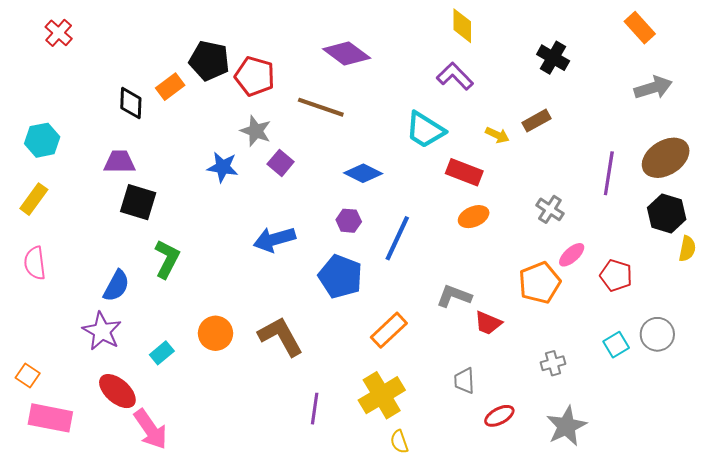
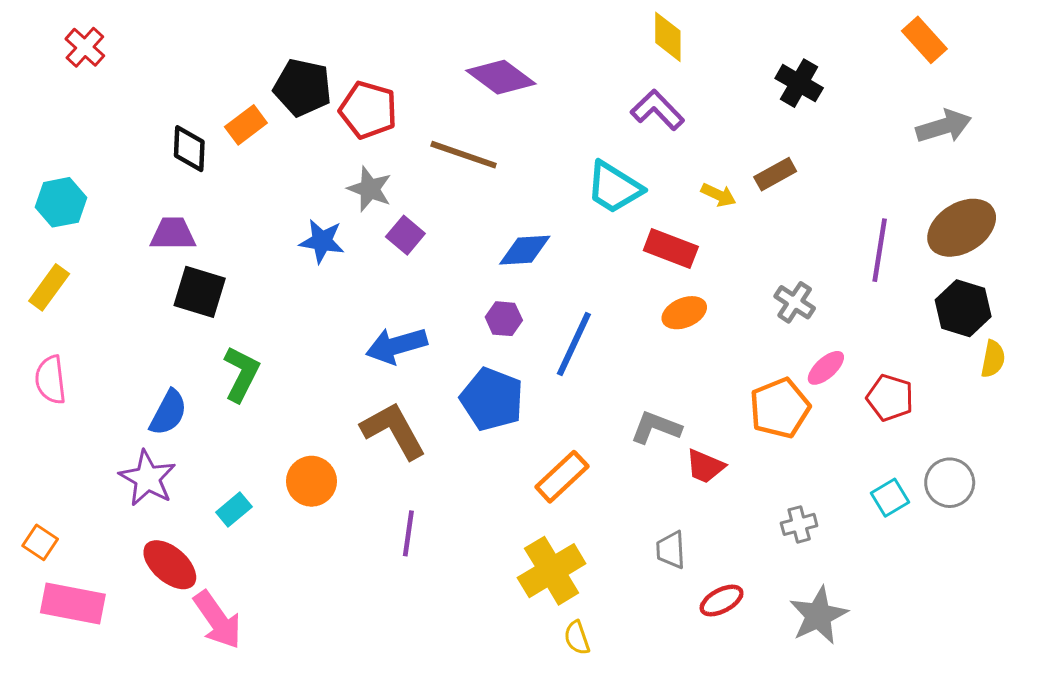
blue diamond: (363, 173) -> (525, 250), turned -30
brown L-shape: (281, 336) -> (394, 431), moved
purple line: (315, 409) -> (408, 533), moved

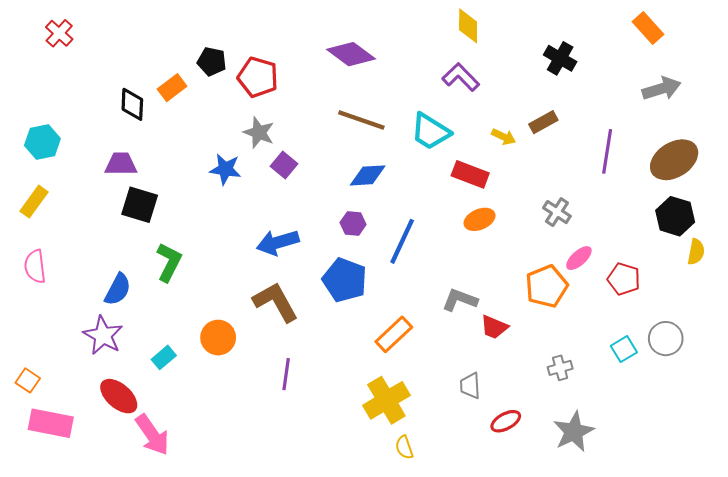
black pentagon: (303, 88) -> (212, 61), size x0.7
brown line: (464, 155) -> (361, 120), moved
purple line: (880, 250) -> (607, 151), moved

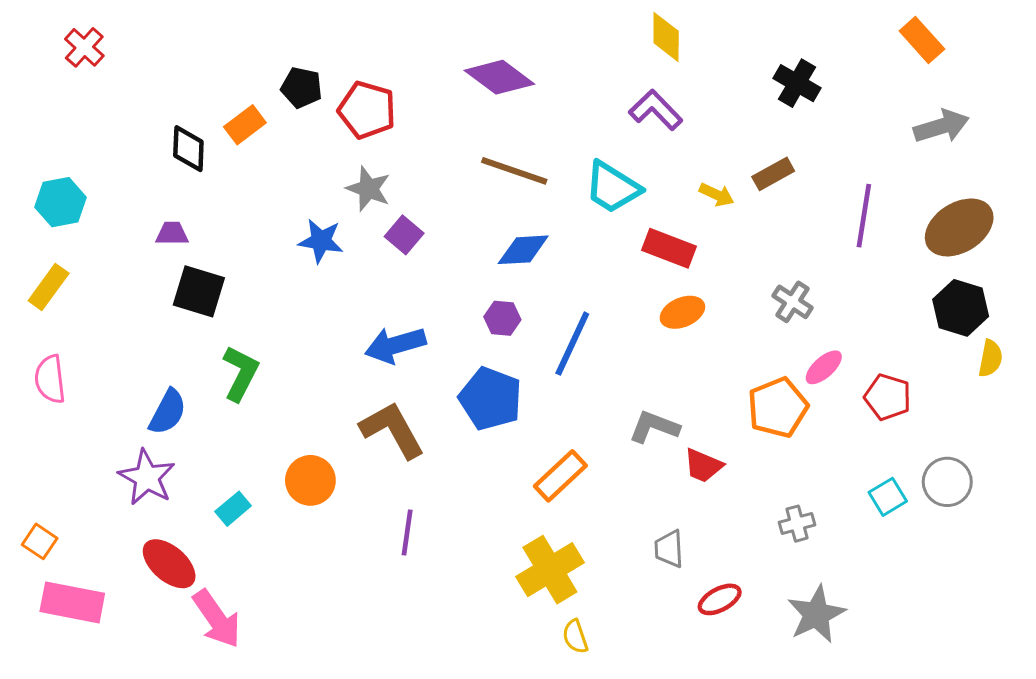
purple trapezoid: (121, 164) -> (172, 233), size x0.7

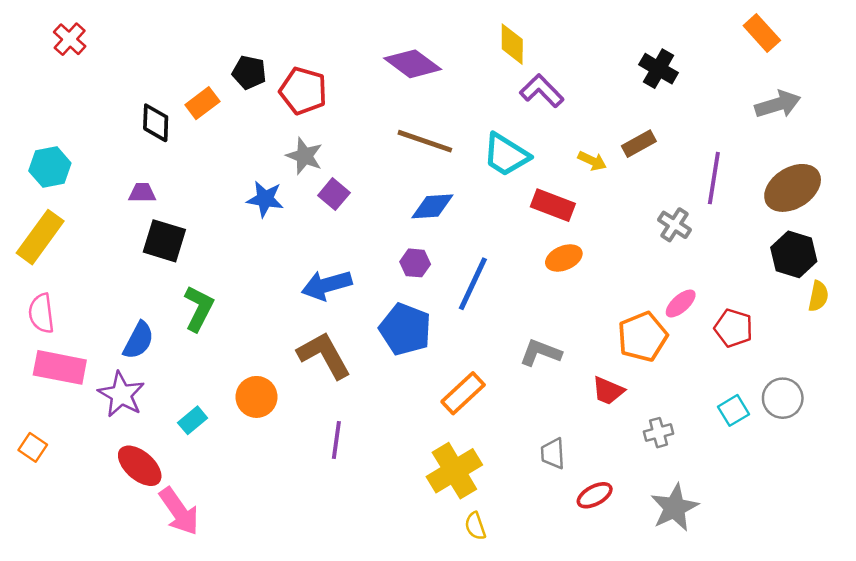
yellow diamond: (666, 37) -> (512, 44), moved
yellow rectangle: (49, 287) -> (40, 237), size x1.4
gray cross: (793, 302) -> (674, 225), moved
red trapezoid: (703, 466) -> (608, 391), moved
pink rectangle: (72, 602) -> (60, 367), moved

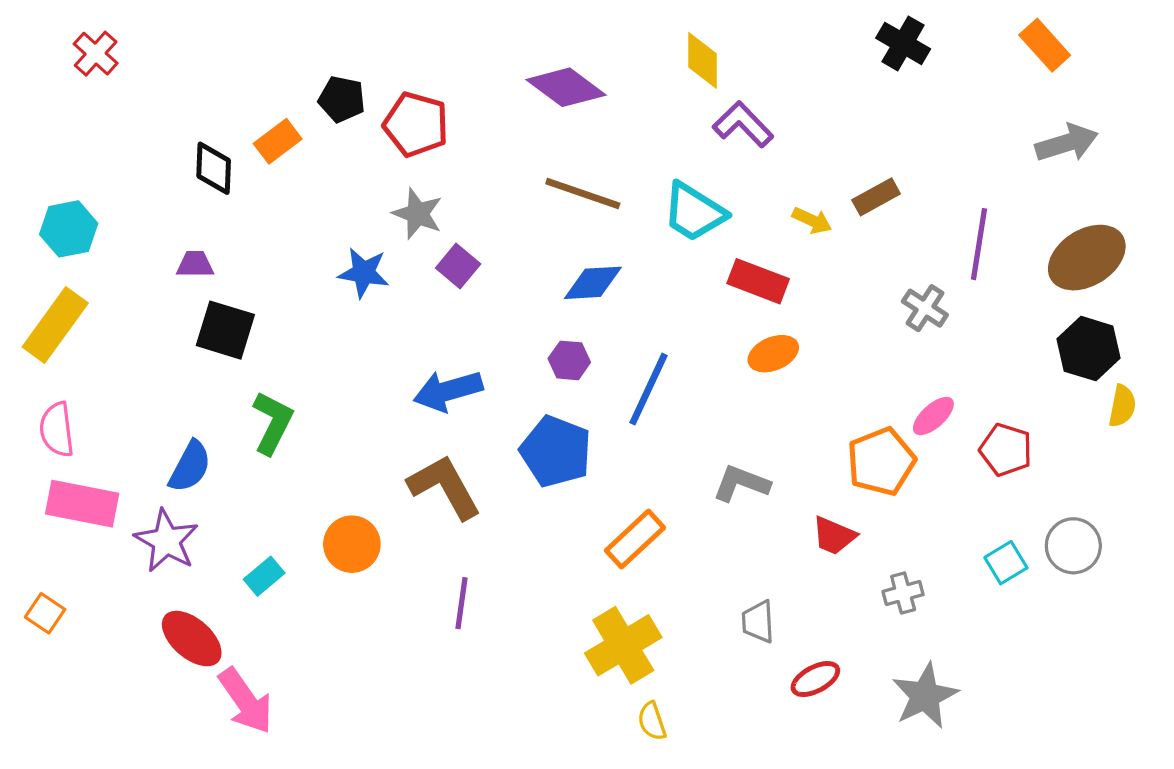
black cross: (659, 69) -> (903, 43), moved

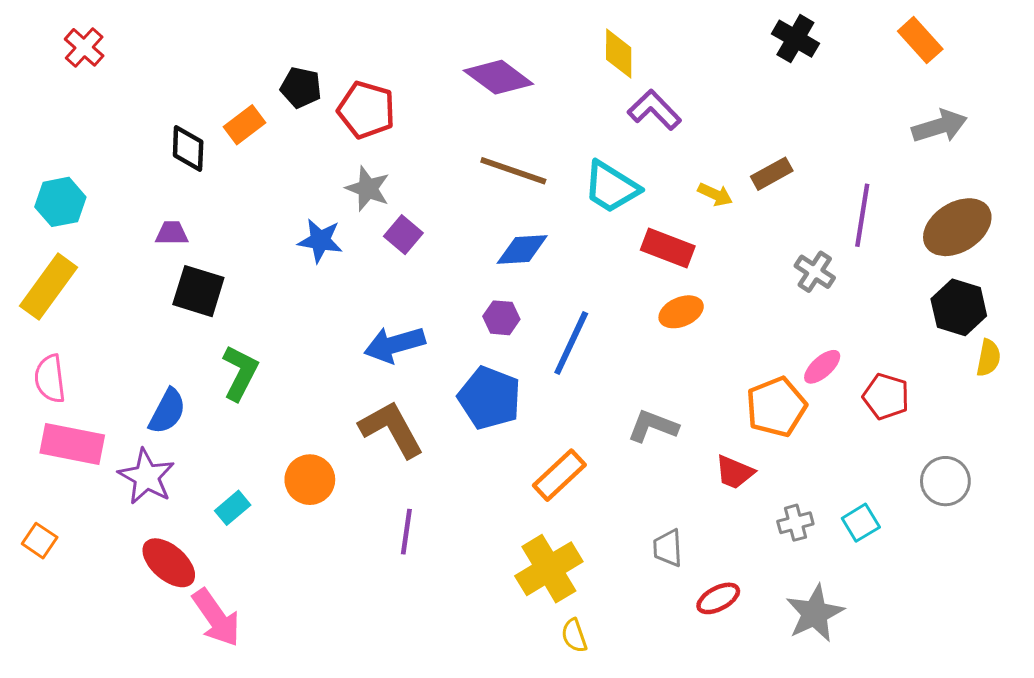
cyan square: (1006, 563) -> (861, 523), moved

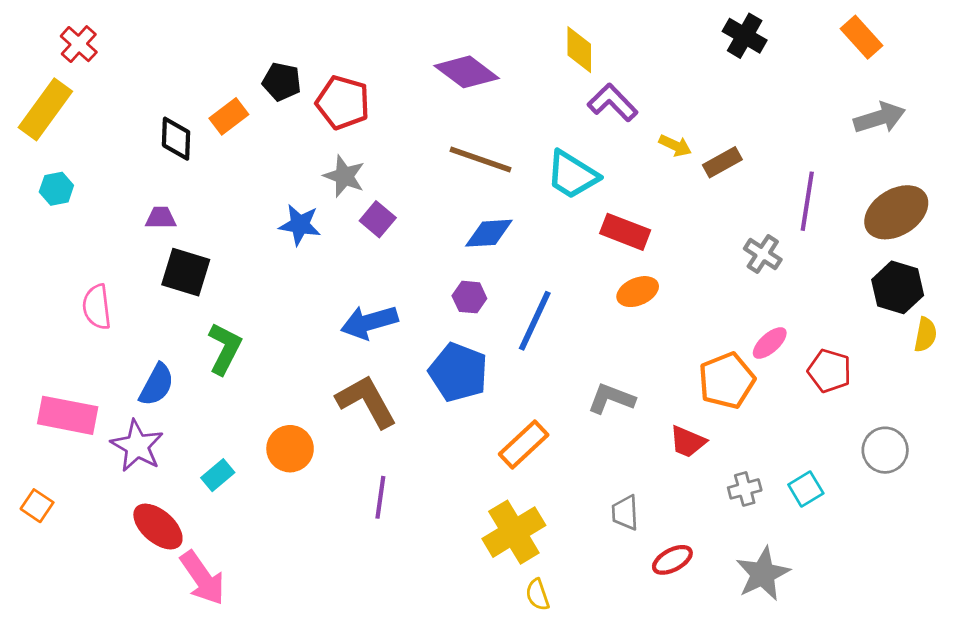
yellow arrow: (715, 195) -> (675, 146), moved
cyan hexagon: (60, 202) -> (56, 189), size x0.7
yellow rectangle: (48, 287) -> (45, 109), moved
pink semicircle: (50, 379) -> (97, 307), moved

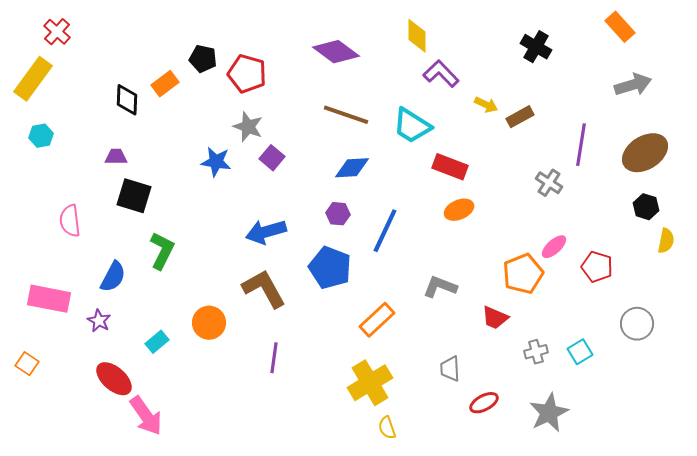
black cross: (745, 36) -> (536, 47), moved
black hexagon: (898, 287) -> (646, 207), size x0.7
purple star: (137, 446) -> (99, 321), size x0.6

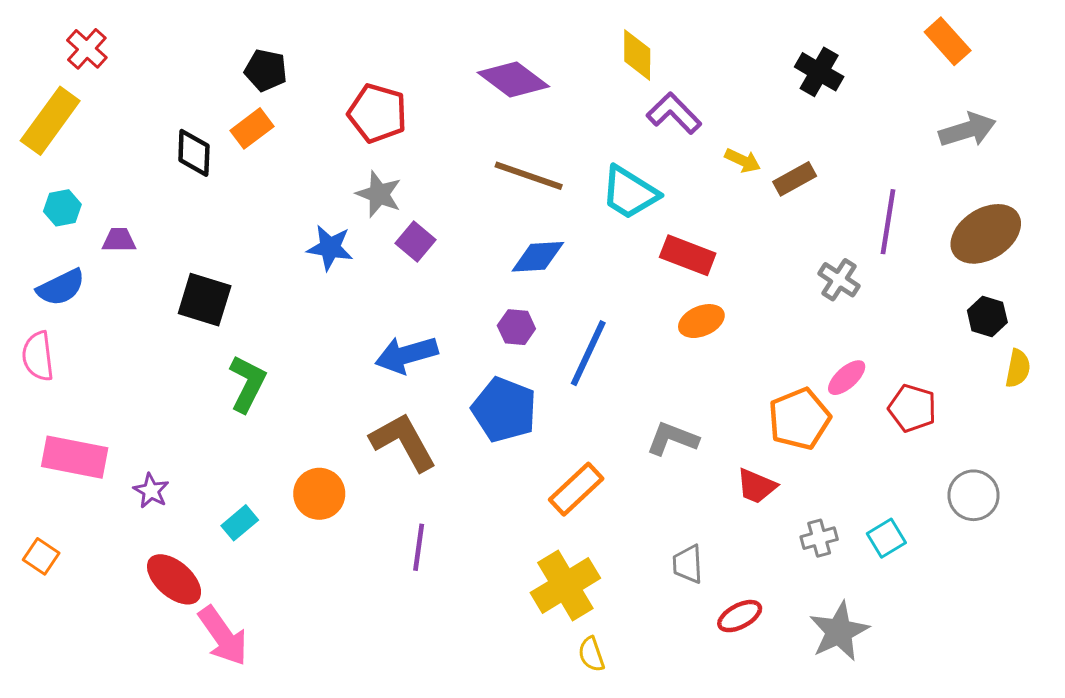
black pentagon: (203, 59) -> (266, 70), moved
purple trapezoid: (116, 157) -> (119, 240), moved
pink semicircle: (70, 221) -> (38, 356), moved
blue semicircle: (113, 277) -> (61, 287), moved, turned 36

